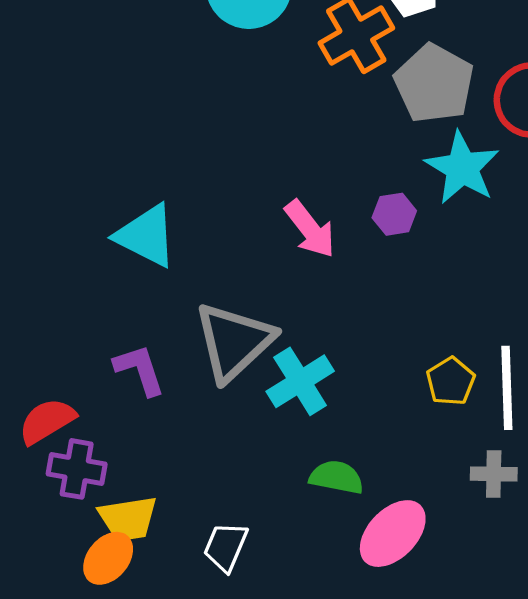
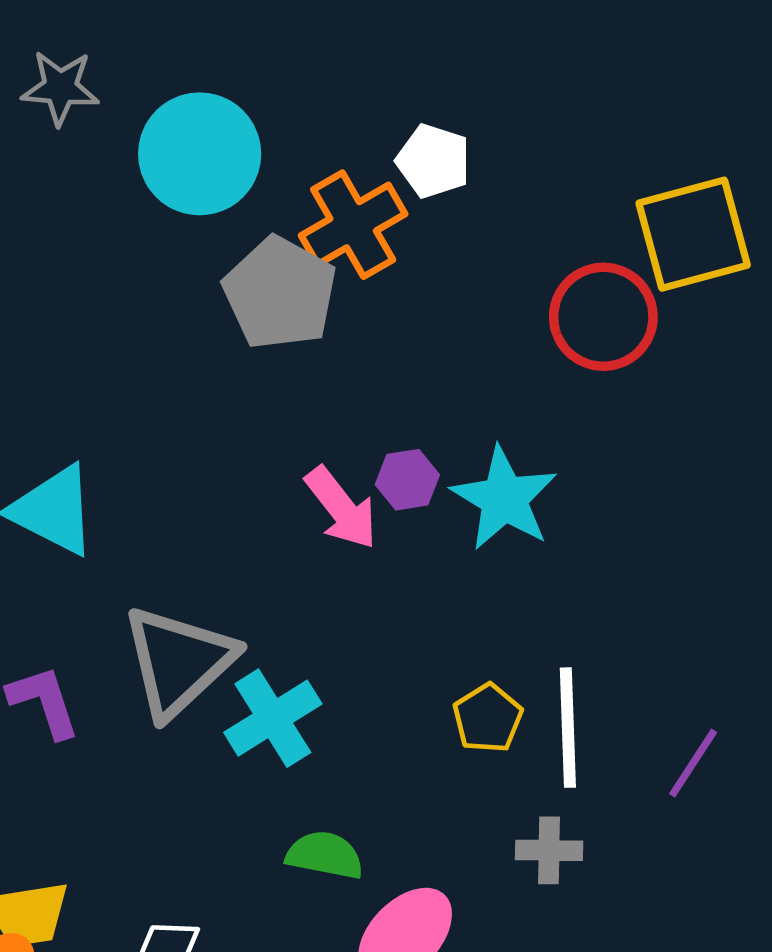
gray pentagon: (434, 83) -> (280, 293), moved
cyan star: (462, 168) -> (504, 499), moved
pink arrow: (310, 229) -> (341, 508), moved

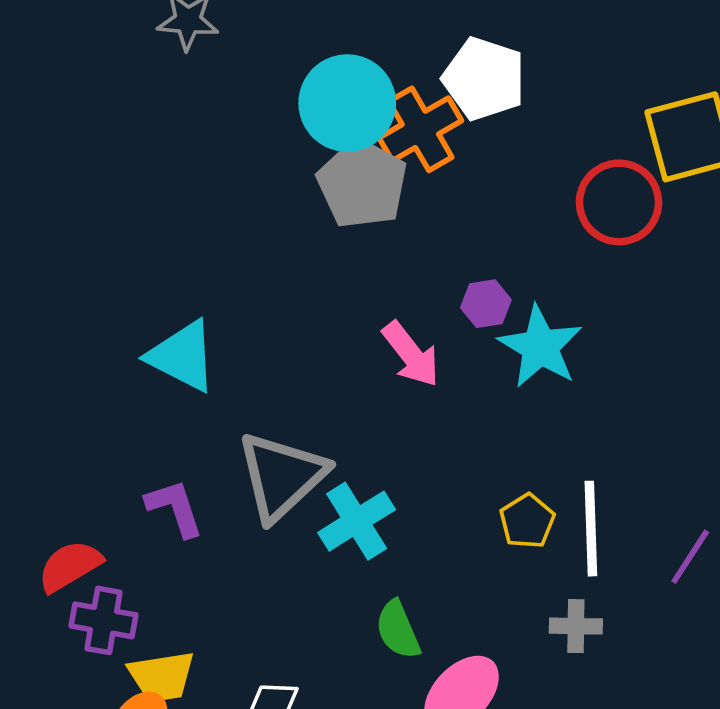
cyan circle: (200, 154) -> (347, 103), moved
white pentagon: (433, 161) -> (484, 79), size x1.4
purple hexagon: (407, 480) -> (486, 304), moved
green semicircle: (325, 855) -> (398, 630), turned -124

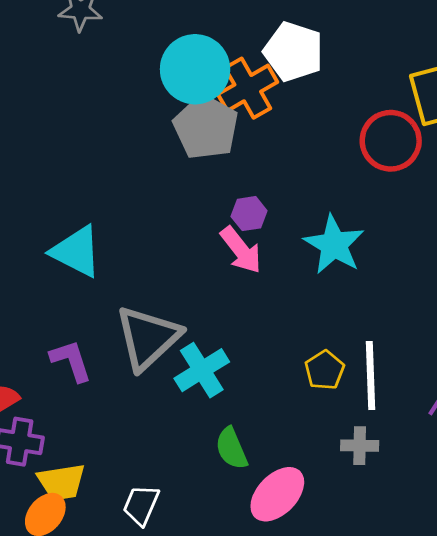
purple hexagon: (486, 304) -> (249, 214), moved

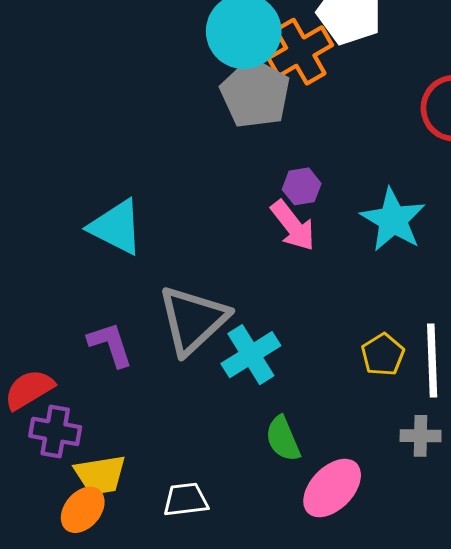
white trapezoid: (141, 505) -> (186, 500), turned 60

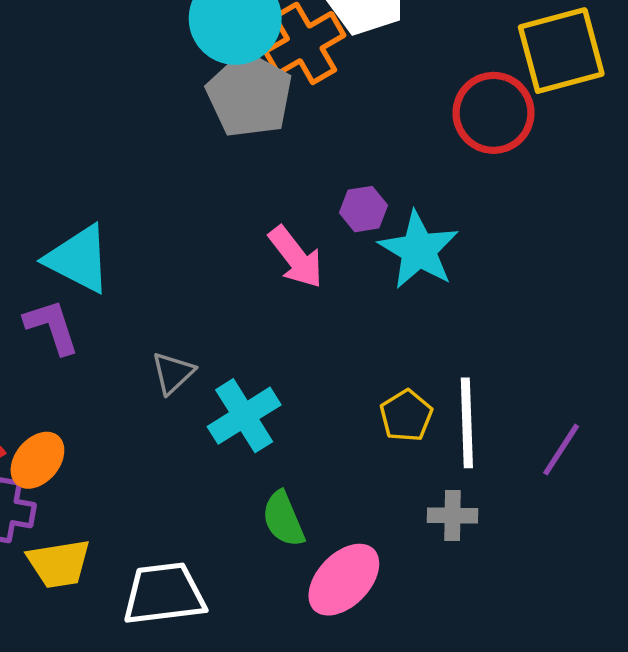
purple hexagon: (302, 186) -> (363, 209), moved
gray triangle: (193, 320) -> (173, 373), size x0.5
purple L-shape: (110, 344) -> (52, 327), moved
white trapezoid: (186, 500) -> (164, 594), size x1.5
orange ellipse: (83, 510) -> (37, 460), moved

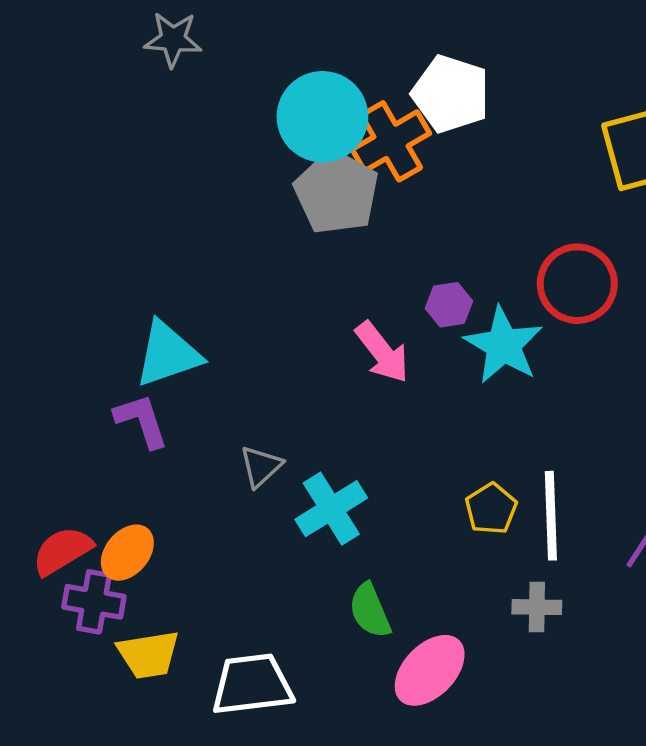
red circle: (494, 113) -> (577, 284), moved
cyan triangle: (78, 259) -> (168, 354), turned -46

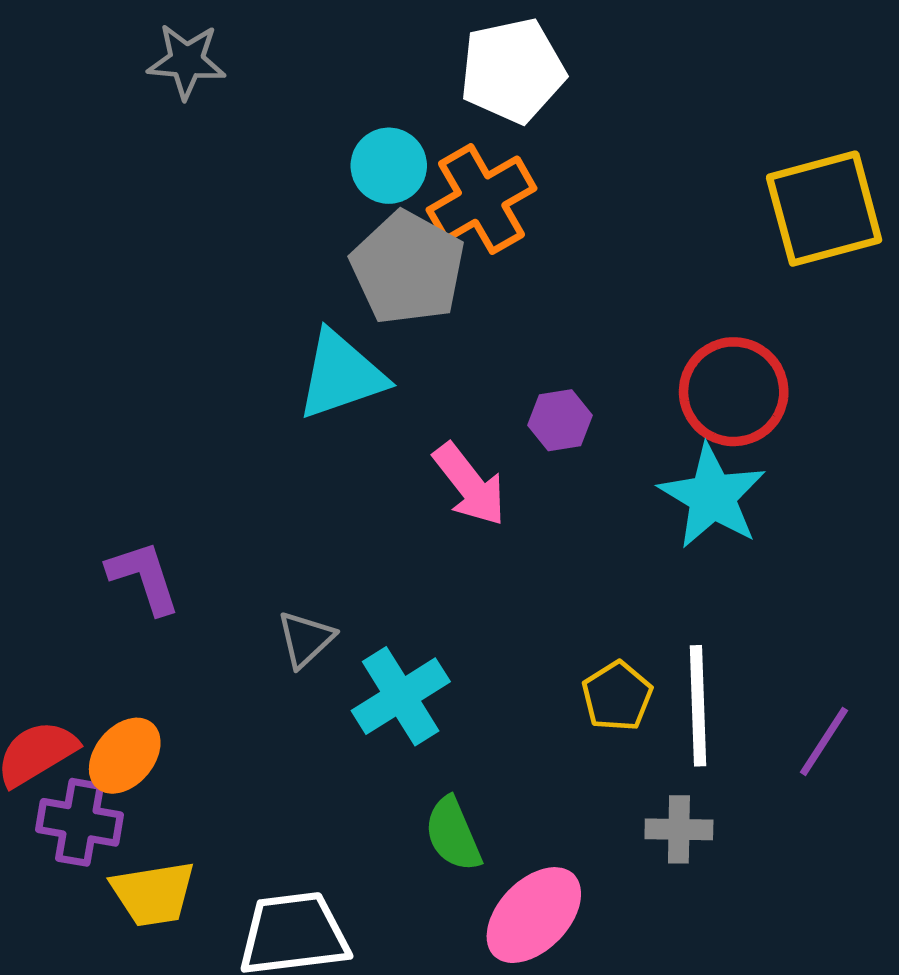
white pentagon: (451, 94) -> (512, 71), moved, turned -30
cyan circle: (322, 117) -> (389, 166), size x0.6
cyan star: (503, 345) -> (712, 496), moved
cyan triangle: (168, 354) -> (341, 375), moved

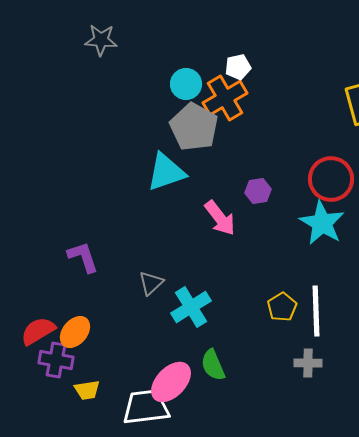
white pentagon: (512, 71) -> (238, 67), moved, size x0.6
yellow trapezoid: (153, 894) -> (87, 390), size x0.7
pink ellipse: (534, 915) -> (171, 382), moved

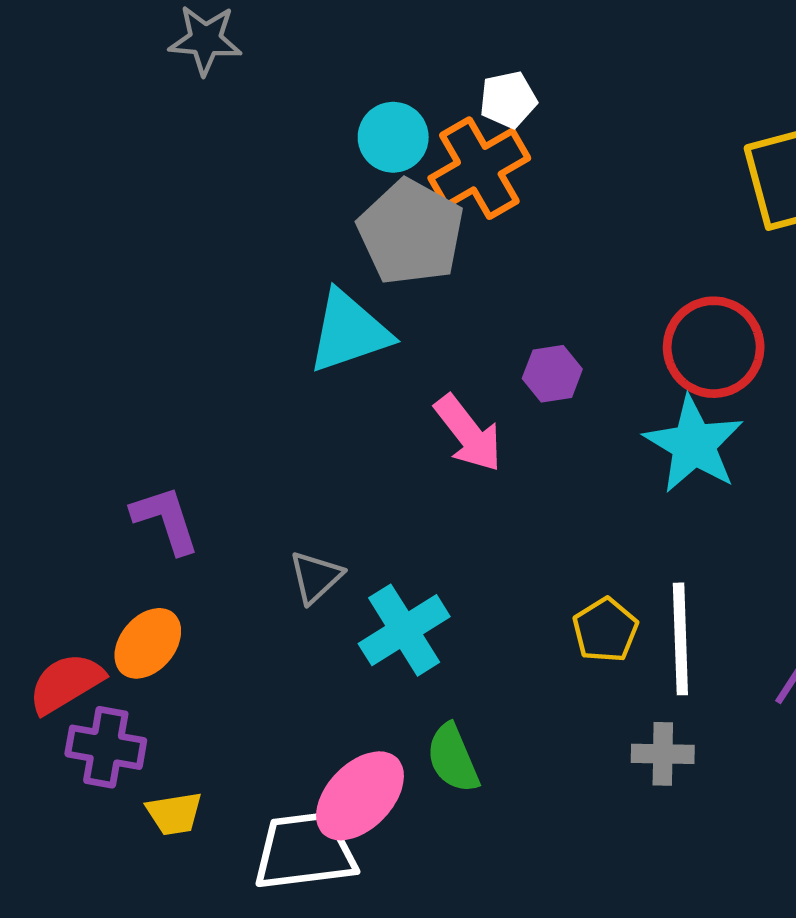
orange ellipse: (75, 332) -> (148, 643), moved

